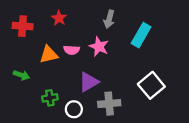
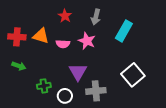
red star: (59, 18) -> (65, 16), moved
red cross: (23, 26) -> (17, 37), moved
orange triangle: (49, 55) -> (41, 36), moved, turned 30
purple triangle: (89, 82) -> (78, 72), turned -30

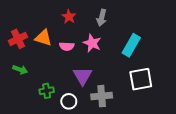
cyan rectangle: (124, 31) -> (131, 45), moved
red cross: (17, 37) -> (18, 39), turned -30
white square: (133, 75) -> (141, 79), turned 30

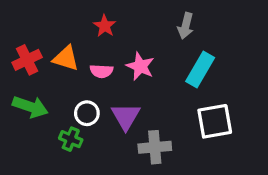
gray arrow: (102, 18) -> (186, 26), moved
green arrow: (20, 70) -> (30, 107), size x1.5
green cross: (47, 91) -> (71, 139), turned 32
white circle: (69, 101) -> (87, 113), moved

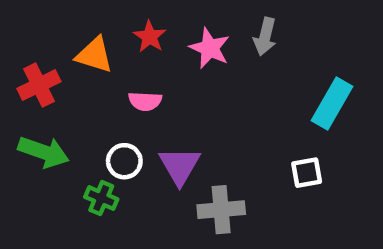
orange triangle: (66, 58) -> (94, 55), moved
pink star: (140, 66) -> (210, 48), moved
cyan rectangle: (200, 70) -> (332, 104), moved
white square: (215, 121) -> (307, 173), size x0.6

